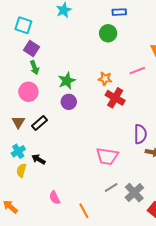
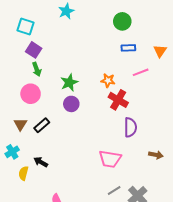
blue rectangle: (119, 12) -> (128, 48), moved
green circle: (108, 33) -> (122, 21), moved
purple semicircle: (140, 134) -> (130, 127), moved
cyan cross: (18, 151) -> (12, 152), moved

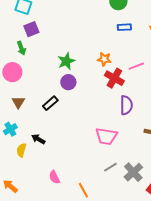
purple square: (34, 50) -> (31, 29), turned 35
green arrow: (37, 69) -> (21, 48), moved
pink line: (141, 72) -> (136, 66), moved
pink circle: (31, 94) -> (12, 72), moved
black rectangle: (42, 125) -> (50, 103), moved

